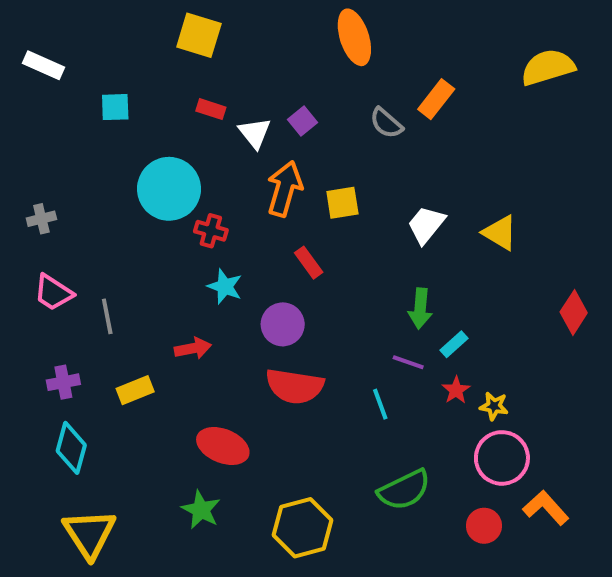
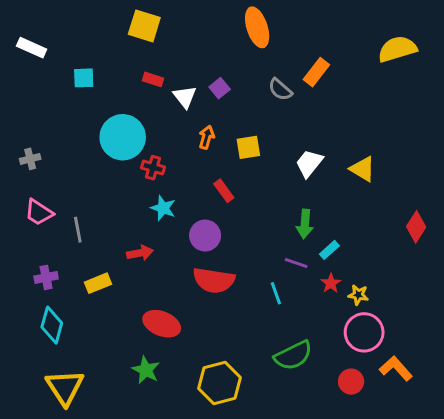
orange arrow: (285, 189) -> (207, 137), size x0.6

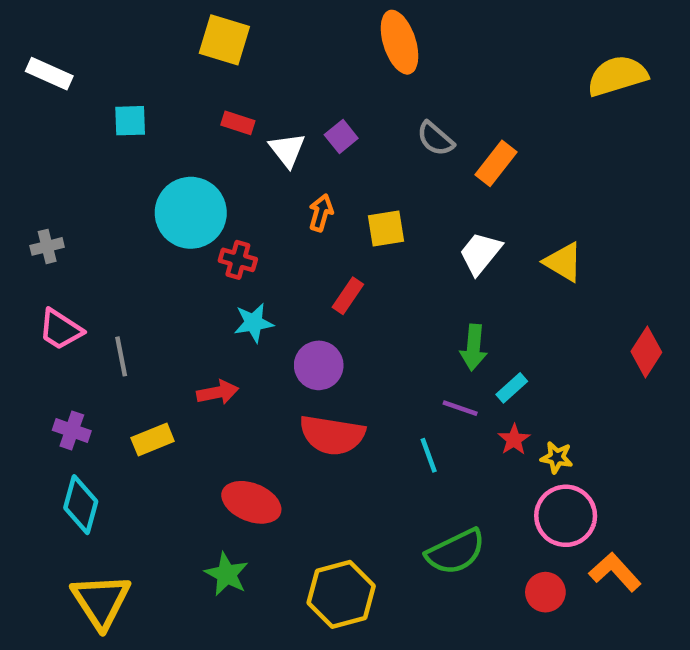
orange rectangle: (316, 72) -> (496, 163), moved
red rectangle: (224, 191) -> (348, 296), turned 70
cyan star: (163, 208) -> (254, 323), turned -30
purple cross: (46, 277) -> (72, 431), turned 30

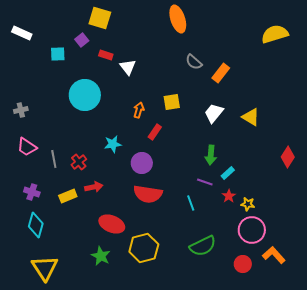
purple square: (341, 136) -> (82, 40), moved
orange arrow: (321, 213) -> (139, 110), moved
red cross: (238, 260) -> (79, 162), moved, turned 35
red arrow: (218, 392) -> (94, 187), moved
yellow hexagon: (341, 594) -> (144, 248), moved

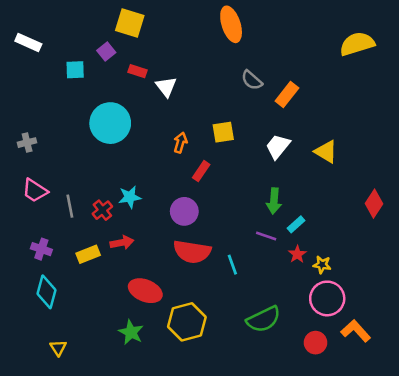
cyan star: (113, 144) -> (130, 197), moved
cyan line: (191, 203) -> (232, 265), moved
yellow triangle: (45, 268) -> (58, 348), size x0.5

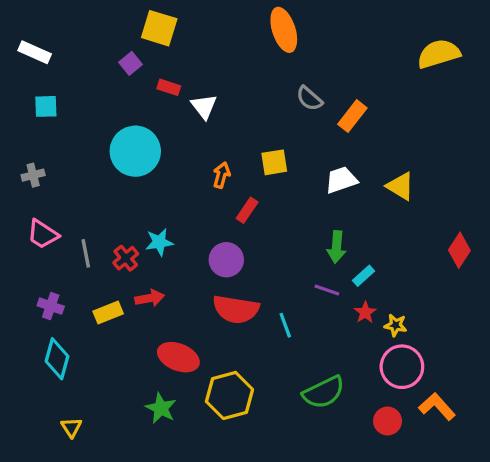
cyan square: (75, 70) -> (46, 106), moved
white trapezoid: (278, 146) -> (341, 180), turned 32

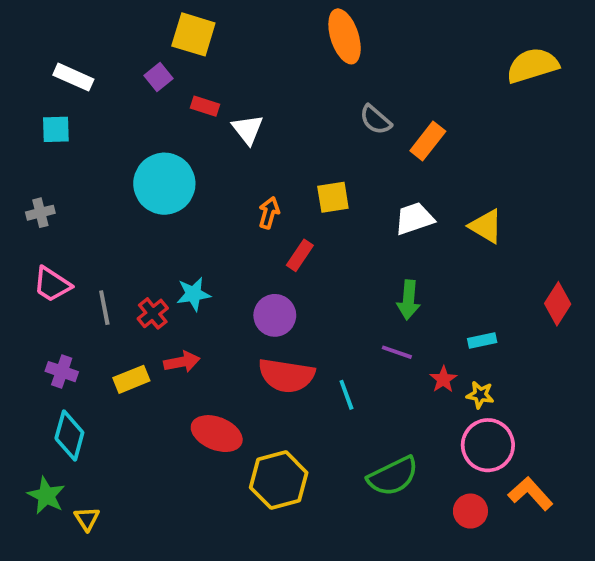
white rectangle: (35, 52) -> (73, 77), moved
cyan rectangle: (364, 276) -> (482, 341), moved, turned 30
green star: (161, 408) -> (46, 496), moved

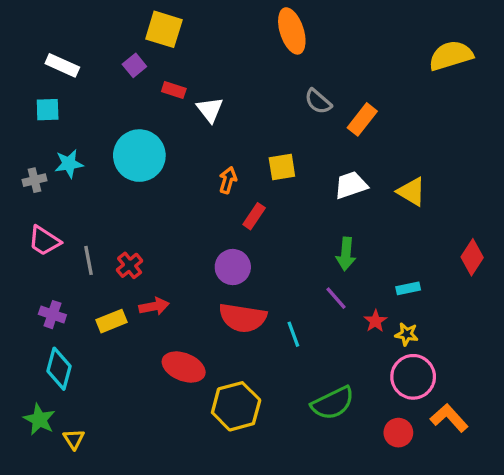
cyan star: (193, 294) -> (69, 164), moved
purple line: (397, 352) -> (336, 298), turned 30

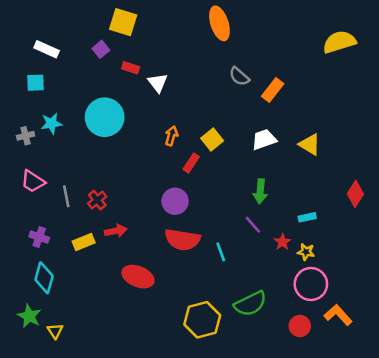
yellow square: (282, 167) -> (212, 139), moved, turned -30
yellow hexagon: (236, 406) -> (202, 320), moved

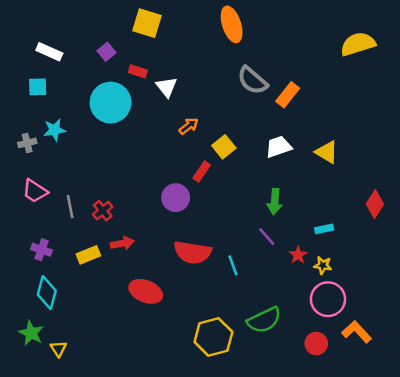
yellow square: (123, 22) -> (147, 23), moved
gray semicircle: (239, 76) -> (252, 80), size x1.4
cyan circle: (105, 117) -> (111, 103), moved
orange arrow: (171, 136) -> (189, 126), moved, turned 36
purple circle: (175, 201) -> (176, 198), moved

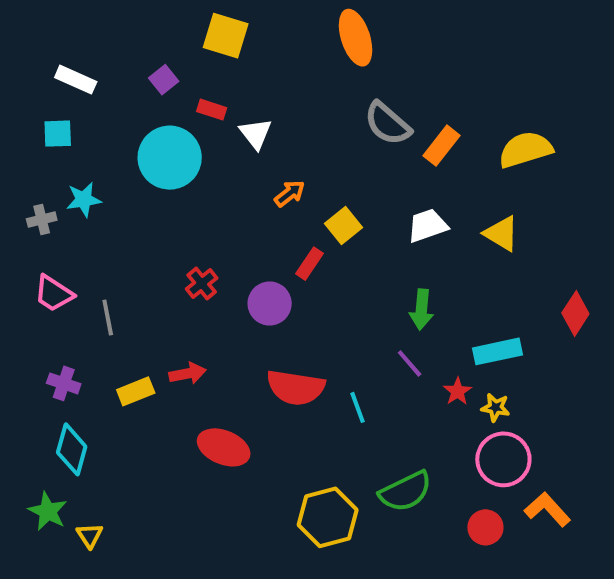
yellow semicircle: (358, 44) -> (525, 150), moved
red cross: (103, 211) -> (202, 284), moved
cyan rectangle: (324, 229) -> (497, 351), size x1.6

